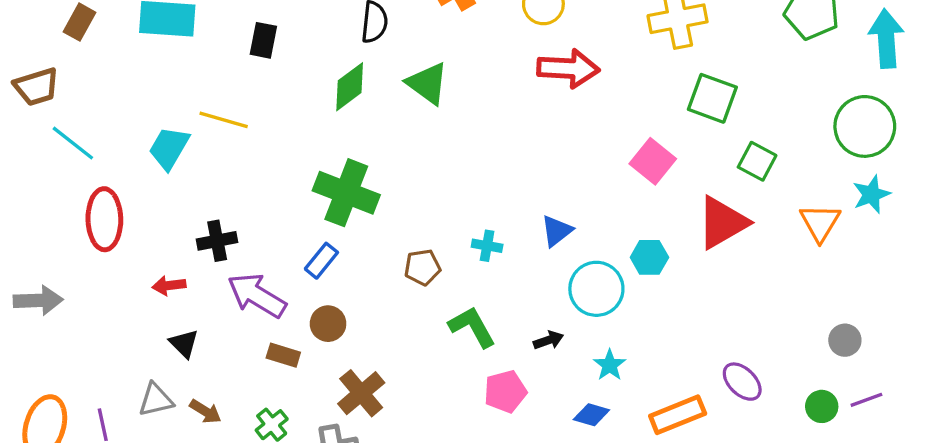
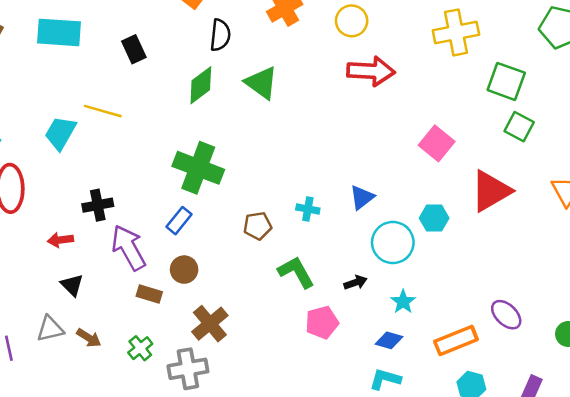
black rectangle: (263, 40) -> (134, 49), turned -36
green square: (712, 98) -> (506, 81), moved
green square: (757, 161) -> (519, 127), moved
purple arrow: (257, 295) -> (129, 248), turned 30

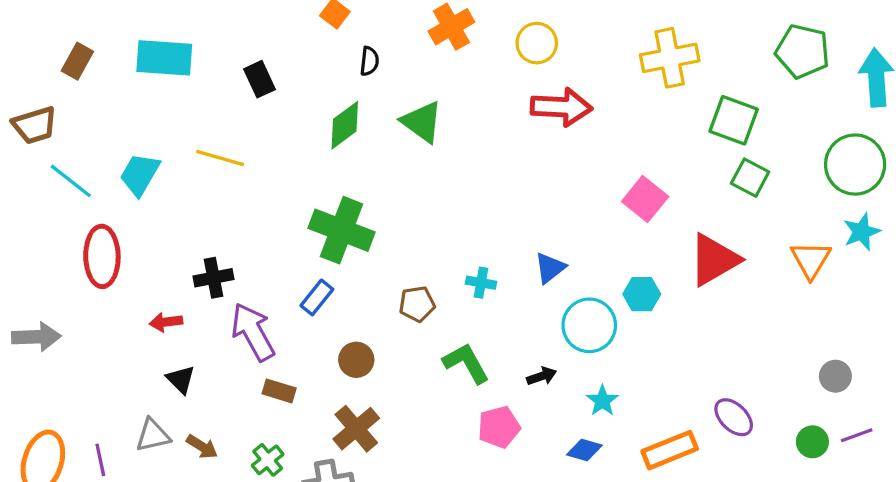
black semicircle: (220, 35) -> (369, 61), size x0.7
cyan trapezoid: (60, 133) -> (140, 174), moved
brown circle: (184, 270) -> (356, 360), moved

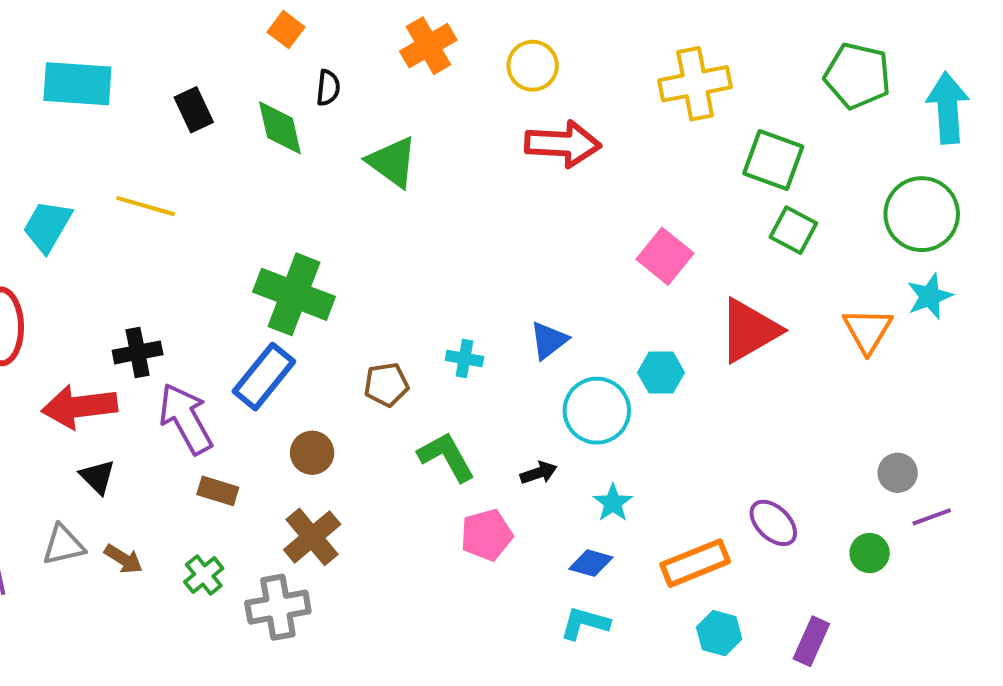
green diamond: (345, 125) -> (280, 128), moved, turned -66
blue rectangle: (317, 297) -> (264, 377), size x1.5
red arrow: (166, 322) -> (79, 407), size x1.8
purple line: (857, 435) -> (932, 517), moved

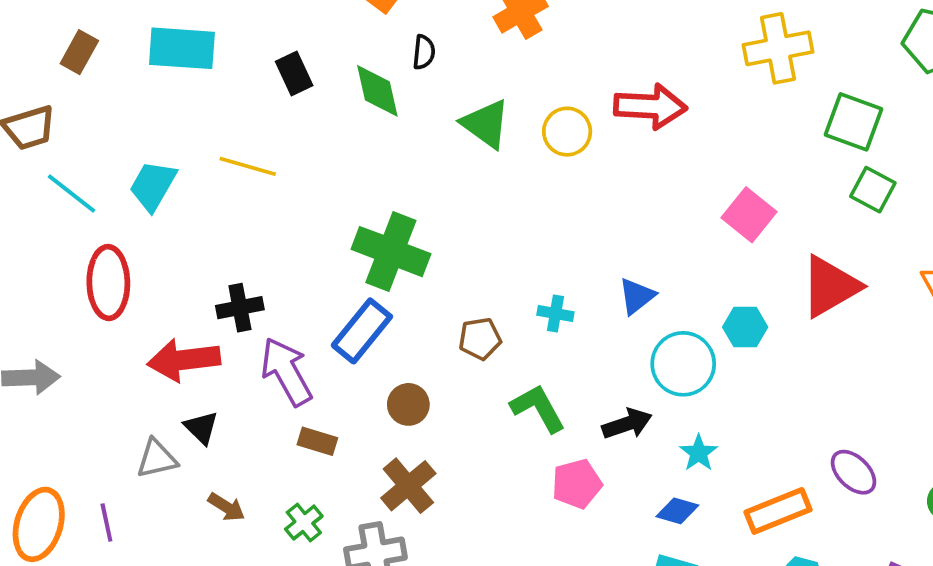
yellow circle: (533, 66) -> (567, 132), moved
black arrow: (539, 473) -> (627, 424), size x1.4
gray triangle: (63, 545) -> (157, 459), moved

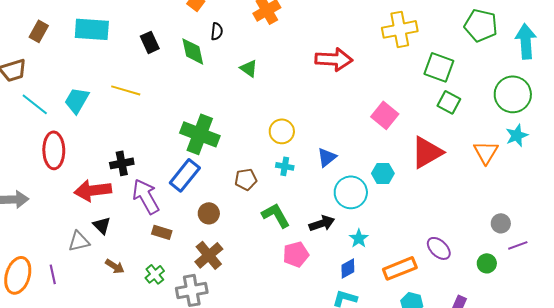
green triangle: (486, 124) -> (249, 68), size x0.7
yellow circle: (567, 132) -> (282, 131), moved
blue diamond: (677, 511) -> (348, 268), turned -45

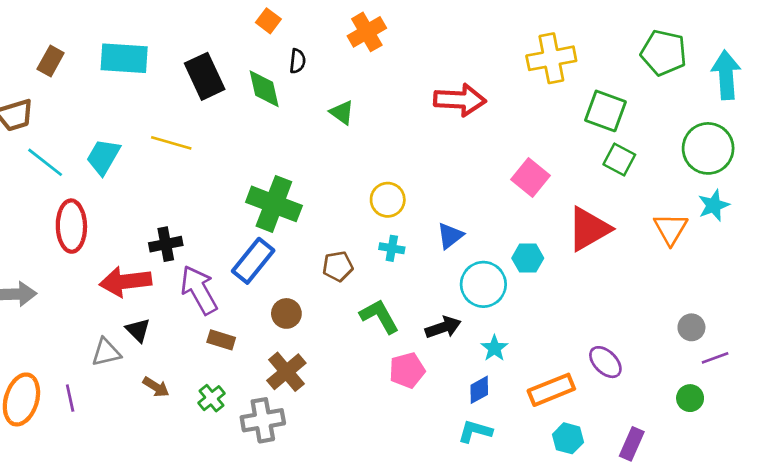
black rectangle: (150, 42) -> (205, 76), size x1.5
green circle: (487, 263) -> (690, 398), moved

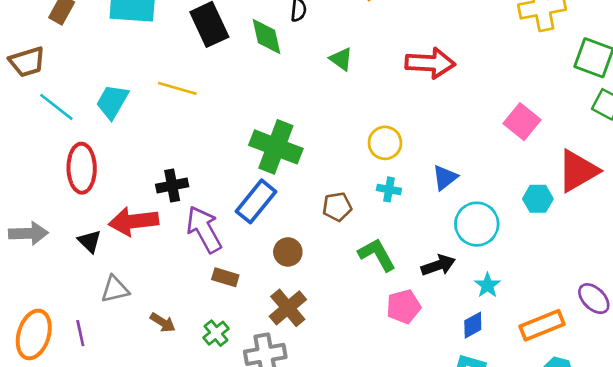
red arrow: (460, 100) -> (430, 63), moved
cyan hexagon: (528, 258) -> (538, 199), moved
black triangle: (138, 330) -> (90, 241), moved

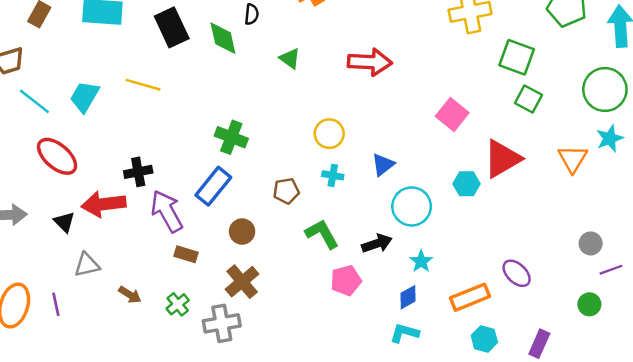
green cross: (276, 147) -> (231, 137), size x0.7
red ellipse: (82, 168) -> (57, 156), turned -48

